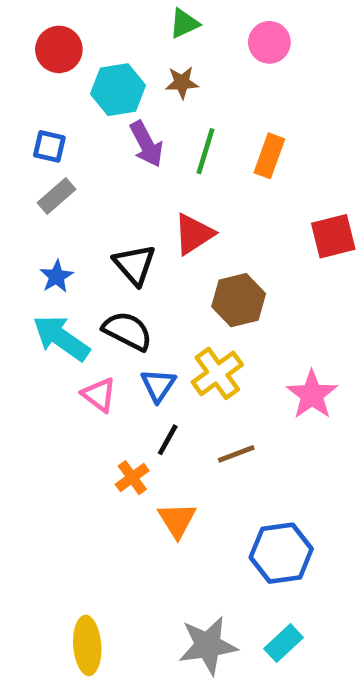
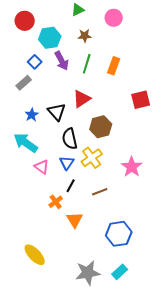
brown star: (182, 83) -> (85, 36), moved
blue square: (49, 146) -> (35, 62), moved, turned 32
blue star: (57, 276) -> (32, 115), moved
black semicircle: (127, 331) -> (70, 139), moved, turned -130
yellow ellipse: (87, 645) -> (35, 255), moved, turned -40

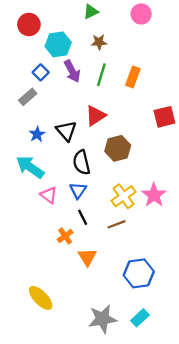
pink circle: (114, 18) -> (141, 14), moved
yellow cross: (92, 158) -> (124, 196), moved
black line: (71, 186) -> (83, 217), turned -56

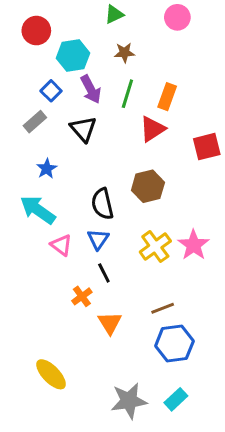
red triangle: (96, 116) -> (152, 129), moved
black triangle: (66, 131) -> (83, 129), moved
brown line: (117, 224) -> (163, 308), moved

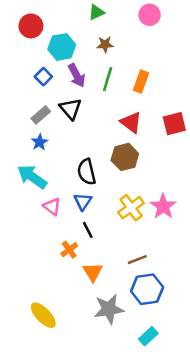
gray rectangle: (35, 122) -> (41, 115), moved
red triangle: (152, 129) -> (131, 122), moved, turned -50
gray star: (129, 401) -> (109, 309), moved

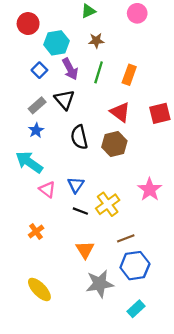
black semicircle: (87, 172) -> (79, 137), moved
yellow cross: (131, 208) -> (108, 204), moved
black line: (88, 230) -> (80, 211), turned -42
orange cross: (69, 250) -> (36, 232), moved

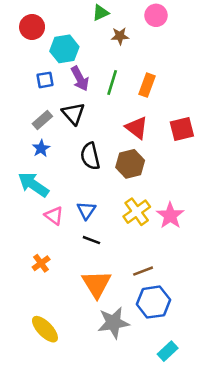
brown star: (96, 41) -> (120, 36), moved
blue square: (39, 70) -> (45, 80), turned 35
yellow cross: (108, 204) -> (137, 212), moved
orange triangle: (85, 250) -> (97, 284), size x1.4
cyan rectangle: (136, 309) -> (168, 351), moved

